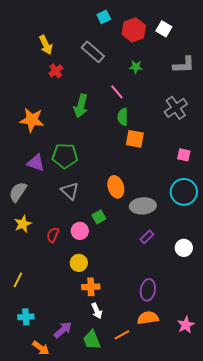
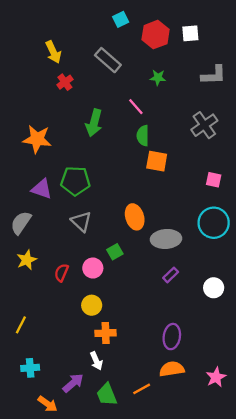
white square: (164, 29) -> (190, 33), turned -35
white arrow: (97, 311) -> (96, 361), moved

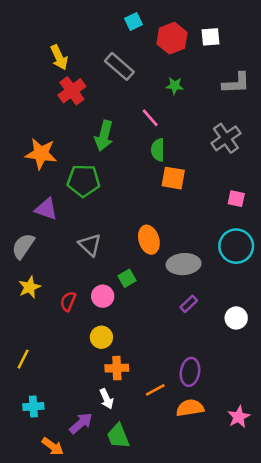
red cross: (65, 82) -> (72, 91), size x1.5
green pentagon: (75, 181) -> (83, 181), moved
orange line: (142, 389) -> (155, 390), moved

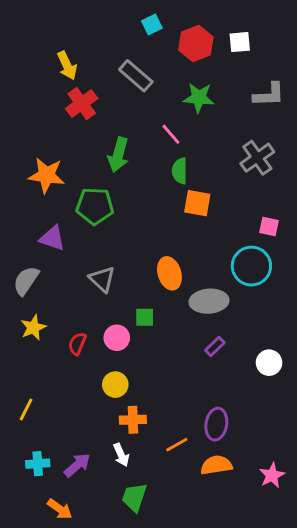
green star: (175, 86) -> (199, 98), size x1.5
cyan circle: (236, 246) -> (251, 266), moved
green square: (127, 278) -> (145, 317), turned 30
purple arrow: (81, 423) -> (77, 465), moved
green trapezoid: (118, 436) -> (134, 497), turned 40

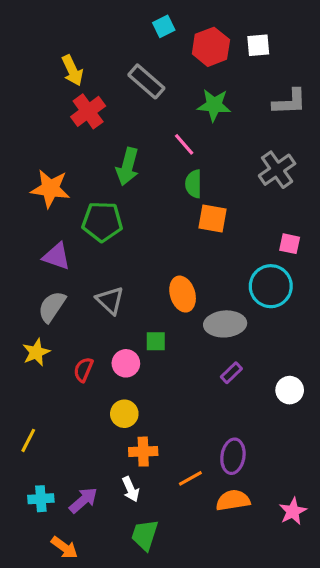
gray semicircle: (26, 281) -> (52, 307), moved

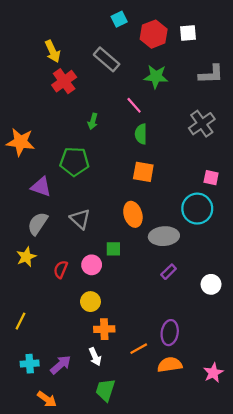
green arrow: (127, 167) -> (93, 121), size x0.6
orange star: (50, 189) -> (20, 142), moved
orange square: (212, 218) -> (143, 172), moved

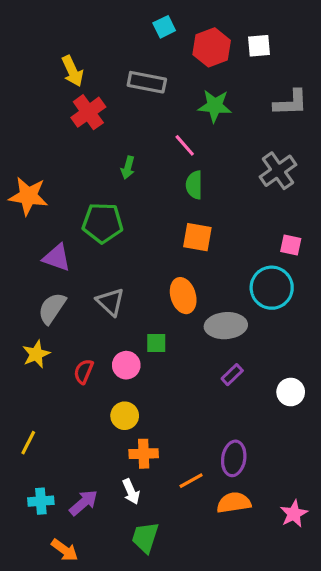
gray rectangle: (107, 59) -> (147, 82), turned -30

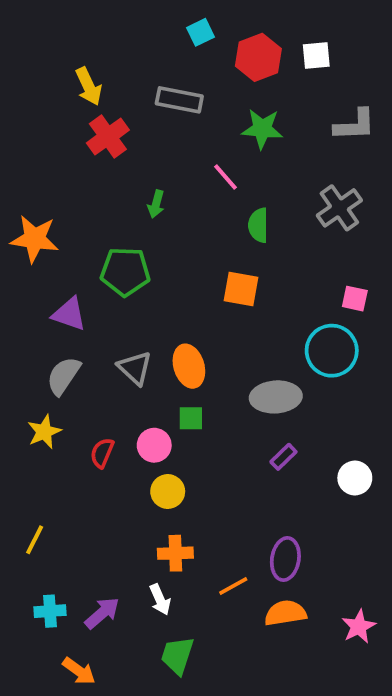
green semicircle: (194, 185) -> (258, 225), moved
orange ellipse: (183, 296) -> (189, 366), moved
yellow circle: (125, 416) -> (168, 492), moved

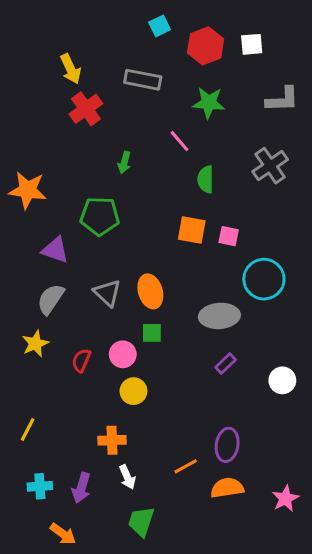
pink square: (355, 299) -> (229, 236), moved
orange cross: (175, 553) -> (112, 440), moved
purple arrow: (102, 613) -> (81, 488), turned 148

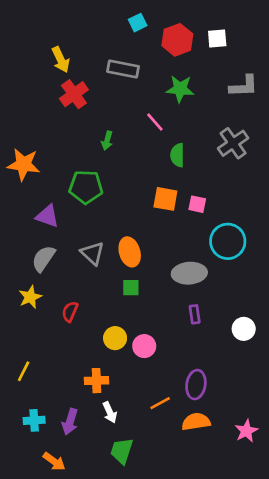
pink circle: (123, 354) -> (144, 346), moved
purple rectangle: (226, 364) -> (195, 314), turned -54

